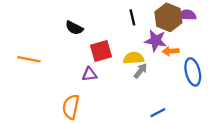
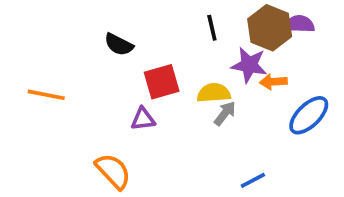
blue ellipse: (193, 72) -> (309, 115), turned 60
orange semicircle: (71, 107) -> (113, 171), turned 125

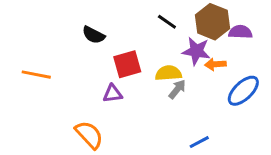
purple semicircle: (299, 24) -> (240, 32), moved
black line: (212, 28) -> (167, 22), turned -42

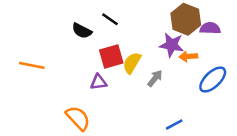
black line: (167, 22) -> (110, 19), moved
yellow semicircle: (168, 73) -> (132, 63), moved, turned -55

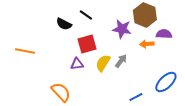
purple semicircle: (210, 28) -> (164, 34), moved
purple star: (172, 45) -> (122, 29), moved
yellow semicircle: (132, 63) -> (103, 63), moved
blue ellipse: (213, 80) -> (166, 82), moved

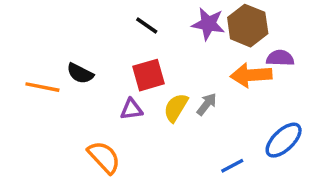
black semicircle: (64, 24) -> (80, 73), moved
purple star: (122, 29) -> (208, 24), moved
orange arrow: (147, 44) -> (251, 75), size x1.6

